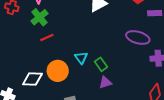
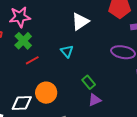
cyan triangle: (81, 58) -> (67, 51), moved

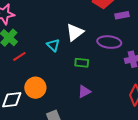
white triangle: (80, 22) -> (75, 32), moved
green rectangle: (89, 82) -> (82, 63), moved, turned -40

